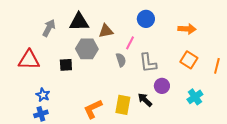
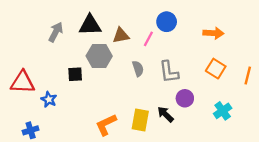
pink line: (130, 43) -> (148, 39), moved
red triangle: (29, 60) -> (23, 82), moved
blue star: (43, 95) -> (49, 99), moved
blue cross: (41, 114) -> (31, 130), moved

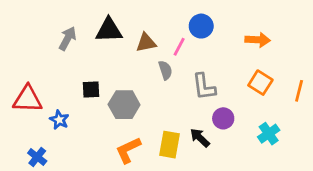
gray hexagon: (99, 56) -> (124, 105), moved
gray semicircle: (138, 69) -> (165, 70), moved
blue cross: (31, 130) -> (37, 157), turned -35

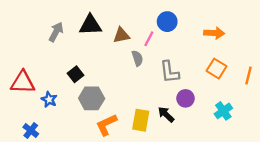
black square: (91, 89) -> (75, 74), turned -35
gray hexagon: (124, 105) -> (92, 98), moved

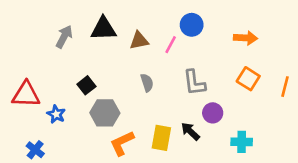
gray semicircle: (137, 58) -> (147, 83), moved
cyan cross: (223, 111) -> (242, 142), moved, turned 36

